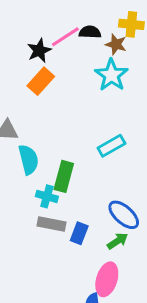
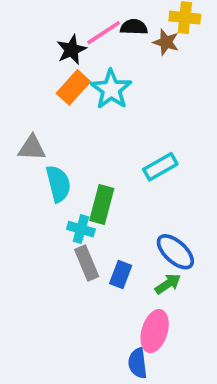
cyan star: (111, 75) -> (111, 89), moved
gray rectangle: (52, 224) -> (87, 263), turned 56

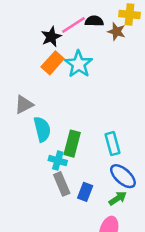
gray triangle: (32, 148) -> (24, 104), turned -30
cyan rectangle: (160, 167) -> (113, 144), moved, turned -75

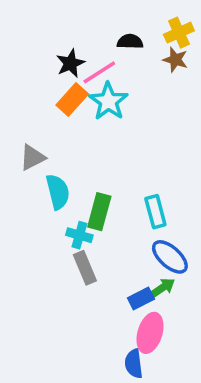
yellow cross: (129, 15) -> (179, 33), turned -30
pink line: (73, 25) -> (99, 72), moved
brown star: (116, 31) -> (175, 60), moved
blue rectangle: (85, 192) -> (141, 299), moved, turned 42

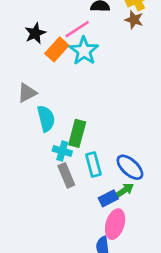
black star: (70, 63) -> (35, 33), moved
cyan rectangle: (155, 212) -> (93, 165), moved

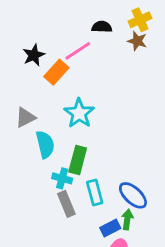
cyan star: (84, 51) -> (79, 113), moved
green arrow: (125, 190) -> (127, 219), turned -48

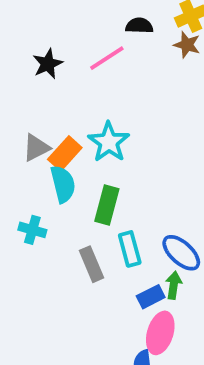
orange rectangle: (56, 72) -> (65, 154), moved
cyan cross: (62, 178) -> (32, 230), moved

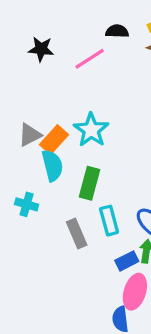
black star: (48, 64) -> (41, 49), moved, turned 30

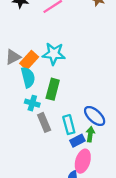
cyan star: (91, 130) -> (54, 54), turned -30
cyan cross: (27, 204) -> (32, 103), moved
cyan rectangle: (109, 221) -> (69, 125), moved

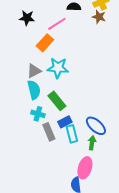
gray triangle: (13, 57) -> (34, 71), moved
orange rectangle: (29, 60) -> (45, 43), moved
green rectangle: (53, 89) -> (57, 101), turned -54
blue rectangle: (77, 141) -> (65, 122), moved

